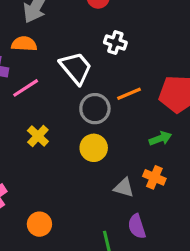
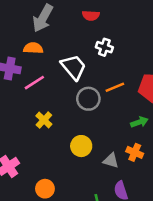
yellow circle: (94, 148) -> (81, 146), moved

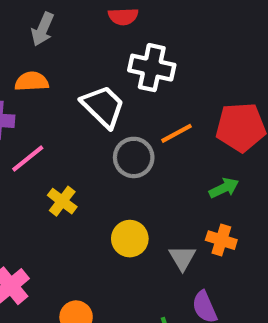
gray arrow: (43, 18) -> (43, 29), size x0.7
white cross: (104, 47) -> (152, 68), size x1.5
pink line: (34, 83) -> (28, 159), moved
gray triangle: (111, 160) -> (182, 258), turned 49

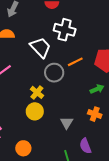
yellow cross: (62, 201) -> (37, 92), moved
yellow circle: (130, 239) -> (35, 111), moved
gray triangle: (182, 258) -> (67, 123), moved

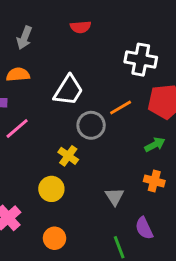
white cross: (65, 30) -> (141, 60), moved
white trapezoid: (40, 47) -> (68, 90), turned 80
yellow circle: (35, 111) -> (51, 189), moved

